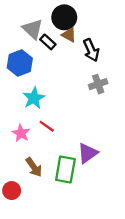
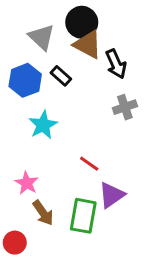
brown triangle: (69, 35) -> (88, 45), size x1.5
black rectangle: (48, 42) -> (61, 76), moved
red line: (47, 126) -> (89, 164), moved
pink star: (21, 133) -> (27, 183), moved

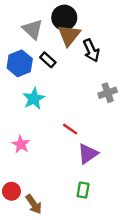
brown triangle: (88, 45) -> (69, 35), turned 40
gray cross: (125, 107) -> (108, 93), moved
brown arrow: (43, 213) -> (34, 204), moved
green rectangle: (83, 216) -> (83, 190), moved, size x0.6

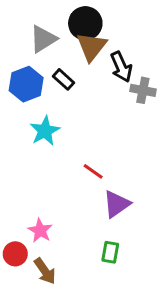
gray triangle: (33, 29) -> (43, 39), turned 45
gray cross: (108, 93) -> (143, 90), moved, turned 30
pink star: (21, 144) -> (40, 231), moved

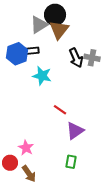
gray triangle: (43, 39) -> (39, 25), moved
black arrow: (121, 67) -> (76, 58), moved
black rectangle: (64, 79) -> (32, 51), moved, turned -48
cyan star: (45, 131) -> (42, 76), moved, turned -30

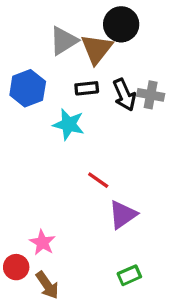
black circle: (55, 15) -> (121, 24), moved
black rectangle: (32, 51) -> (87, 88), moved
green rectangle: (71, 162) -> (129, 275), moved, turned 56

